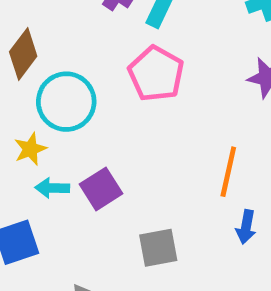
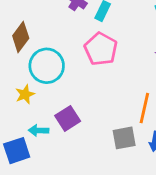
cyan arrow: (52, 188) -> (39, 130), moved
gray square: (158, 248) -> (124, 138), moved

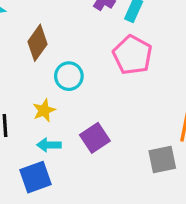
cyan circle: (47, 66) -> (69, 76), size x0.7
cyan arrow: (39, 130) -> (49, 145), moved

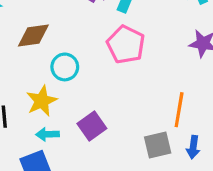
brown diamond: (37, 43) -> (33, 36), turned 48
yellow star: (44, 110) -> (42, 101), size x1.4

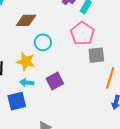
yellow star: (42, 101) -> (26, 62), turned 30
gray square: (158, 145) -> (96, 55), moved

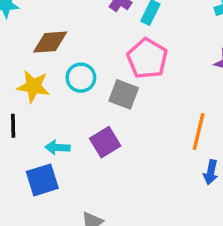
gray square: (96, 55) -> (124, 94), moved, turned 30
yellow star: (26, 62) -> (33, 86), moved

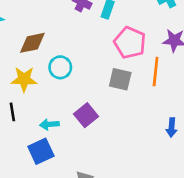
pink pentagon: (147, 59) -> (130, 43), moved
gray square: (124, 94) -> (120, 79), moved
orange line: (199, 131) -> (156, 72), moved

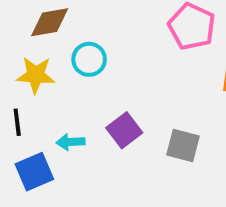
gray square: (120, 79) -> (183, 146), moved
blue square: (41, 151) -> (34, 172), moved

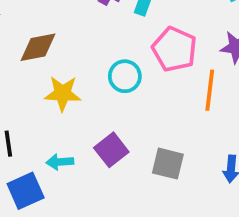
cyan circle: (89, 59) -> (125, 76), moved
yellow star: (36, 75) -> (63, 93), moved

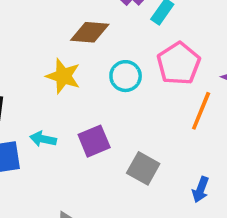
brown diamond: (38, 47) -> (90, 32), moved

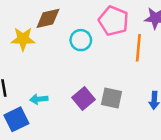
yellow star: (63, 76) -> (23, 39), moved
purple square: (94, 141) -> (84, 99), moved

